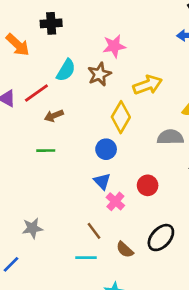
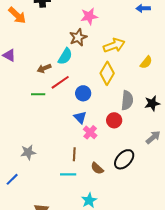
cyan semicircle: (66, 70) -> (65, 56), moved
red line: (36, 93) -> (60, 82), moved
yellow diamond: (121, 117) -> (107, 73), moved
gray semicircle: (170, 137) -> (127, 100), moved, turned 96
brown line: (94, 231) -> (74, 154), turned 40

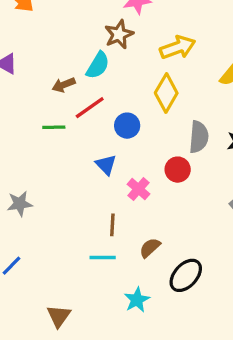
blue triangle: (80, 117) -> (106, 165), moved
gray star: (28, 152) -> (20, 204), moved
black ellipse: (124, 159) -> (186, 275), moved
brown semicircle: (97, 168) -> (150, 248), turned 96

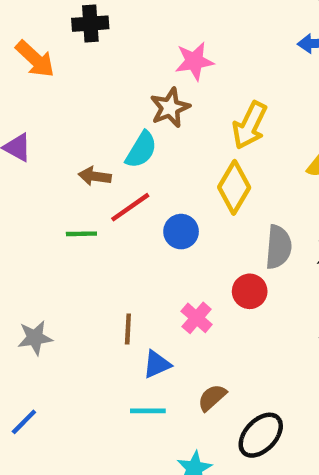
yellow arrow: (178, 47) -> (250, 125), turned 136
brown arrow: (64, 85) -> (95, 176), turned 30
blue triangle: (106, 165) -> (157, 364), moved, turned 50
brown line: (112, 225) -> (128, 329), moved

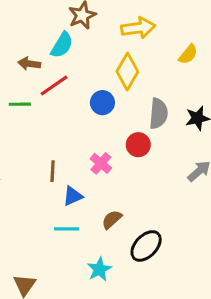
yellow arrow: (250, 125) -> (138, 28), turned -124
blue circle: (181, 232) -> (102, 103), moved

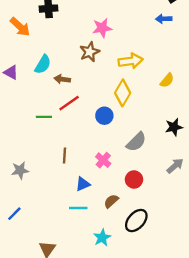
cyan semicircle: (62, 45) -> (43, 64), moved
brown arrow: (29, 64) -> (62, 79), moved
gray semicircle: (159, 114) -> (136, 142), moved, turned 40
red circle: (138, 145) -> (134, 179), moved
brown line: (53, 171) -> (64, 156), moved

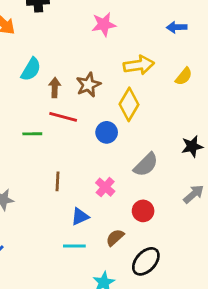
blue arrow: (164, 19) -> (177, 27), moved
brown star: (90, 52) -> (88, 85), moved
brown arrow: (62, 79) -> (55, 88), turned 84
yellow semicircle: (167, 80) -> (184, 76), moved
red line: (69, 103) -> (63, 117), turned 50

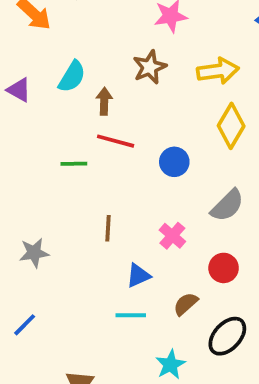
brown star: (88, 85) -> (150, 67), moved
yellow diamond: (129, 104) -> (231, 126), moved

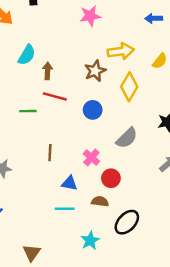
brown star: (150, 67) -> (95, 71), moved
red circle: (224, 268) -> (111, 178), moved
blue triangle: (138, 276) -> (69, 183), turned 35
brown semicircle: (186, 304) -> (100, 201), turned 49

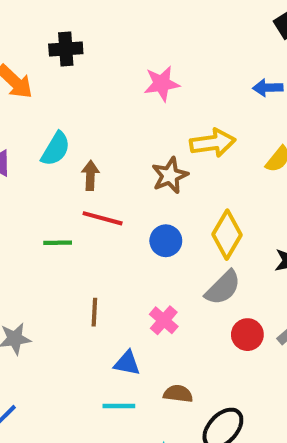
yellow diamond: (129, 87) -> (227, 235), moved
red circle: (111, 178) -> (247, 335), moved

